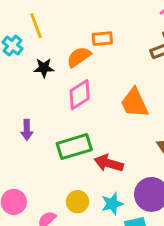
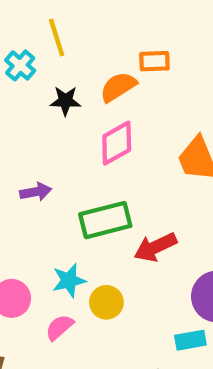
purple arrow: (27, 130) -> (36, 192), turned -102
red arrow: (109, 163) -> (155, 247), turned -44
cyan star: (112, 204) -> (69, 280), moved

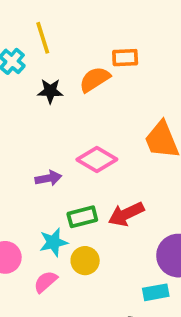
pink diamond: (117, 143) -> (97, 159), moved, turned 60
purple arrow: (36, 192) -> (48, 178), moved
green rectangle: (105, 220) -> (82, 217), moved, size x0.7

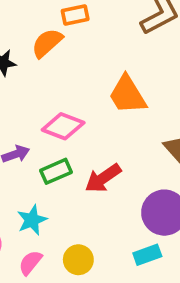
green rectangle: (82, 217) -> (56, 171), moved
yellow circle: (85, 261) -> (78, 260), moved

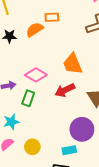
green rectangle: (56, 171) -> (28, 98), turned -56
red arrow: (103, 178) -> (65, 90), moved

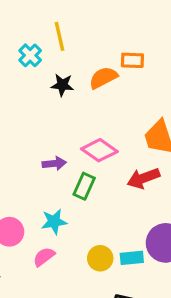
yellow circle: (32, 147) -> (100, 258), moved
cyan rectangle: (69, 150) -> (132, 258), moved

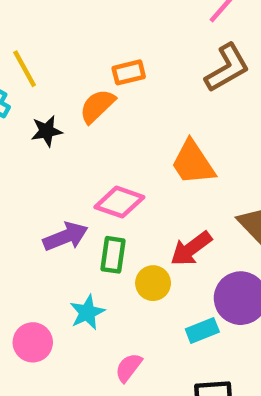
purple arrow: (54, 164) -> (66, 237), size x1.4
red arrow: (143, 178) -> (191, 249), moved
pink semicircle: (44, 257) -> (129, 368), moved
yellow circle: (100, 258) -> (153, 283), moved

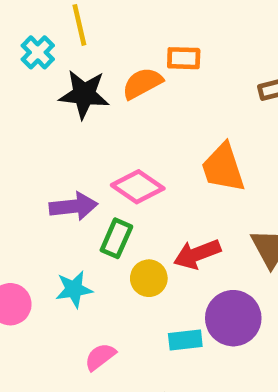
black star: (47, 131) -> (84, 94), size x1.5

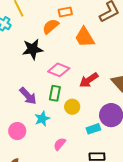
black star: (84, 94) -> (33, 49), moved
orange trapezoid: (223, 168) -> (85, 37), moved
purple arrow: (73, 206) -> (28, 96), moved, turned 66
red arrow: (197, 254) -> (89, 80), moved

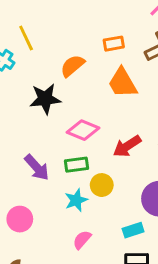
orange rectangle: (65, 12) -> (114, 44), moved
green rectangle: (55, 93) -> (77, 165), turned 70
cyan star: (42, 119) -> (76, 200), moved
cyan rectangle: (93, 129) -> (133, 230), moved

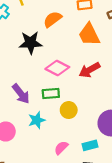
red arrow: (127, 146) -> (89, 70), moved
cyan star: (76, 200) -> (37, 120), moved
pink semicircle: (82, 240) -> (61, 148), moved

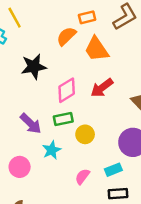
orange semicircle: (53, 19) -> (66, 36), moved
pink diamond: (57, 68) -> (67, 90), turned -50

